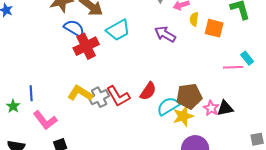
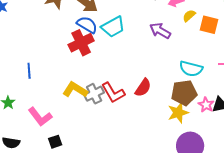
yellow semicircle: (194, 19) -> (189, 16), turned 40
blue semicircle: (74, 28) -> (87, 25), moved
blue line: (31, 93) -> (29, 71), moved
cyan semicircle: (168, 106) -> (191, 69), moved, turned -135

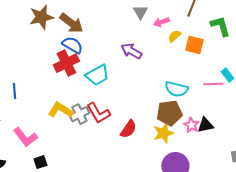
cyan trapezoid: (113, 27) -> (97, 75), moved
purple arrow: (160, 31) -> (131, 51), moved
red semicircle: (143, 88) -> (128, 129), moved

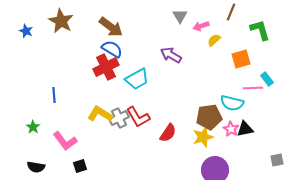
brown star: (41, 17) -> (61, 21), moved, turned -30
orange square: (194, 45) -> (241, 59), moved, turned -30
cyan semicircle: (176, 89) -> (232, 103), moved

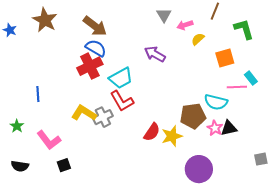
red L-shape: (138, 117) -> (122, 101), moved
yellow star: (203, 137) -> (172, 136), moved

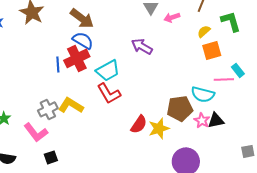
yellow semicircle: (198, 39) -> (204, 31), moved
blue line: (38, 94) -> (58, 64), moved
gray cross: (103, 117) -> (48, 109), moved

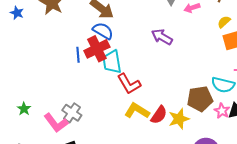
cyan trapezoid: (108, 70) -> (112, 62), moved, turned 110
yellow L-shape: (71, 105) -> (137, 111), moved
gray cross: (48, 109) -> (72, 113), moved, turned -30

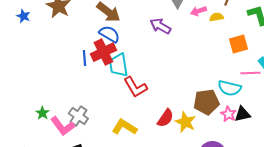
yellow semicircle: (224, 22) -> (216, 17), moved, turned 32
purple arrow: (162, 37) -> (160, 26), moved
green star: (24, 109) -> (42, 113), moved
yellow L-shape: (137, 111) -> (124, 127), moved
yellow star: (179, 119) -> (185, 122), turned -30

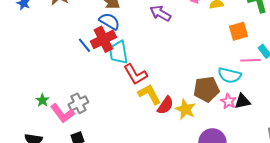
blue line: (84, 58) -> (84, 45), turned -35
gray cross: (78, 116) -> (78, 103), turned 30
yellow L-shape: (124, 127) -> (149, 94), moved, turned 30

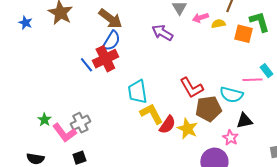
blue semicircle: (109, 21) -> (111, 41), turned 90
orange square: (238, 31) -> (243, 34), moved, turned 30
cyan trapezoid: (118, 52) -> (137, 92), moved
red L-shape: (135, 74) -> (191, 88), moved
pink star: (228, 101) -> (230, 138), moved

